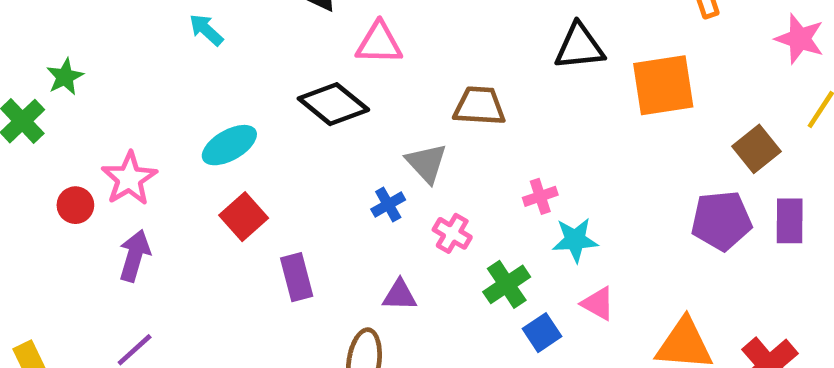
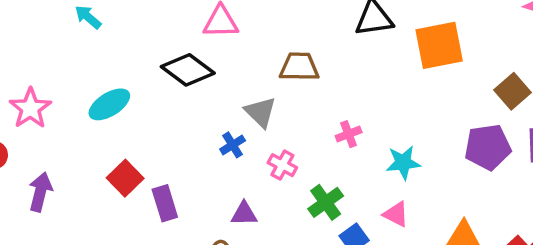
pink star: (129, 179) -> (30, 108), moved
red square: (244, 217) -> (125, 178), moved
cyan star: (575, 240) -> (403, 163), moved

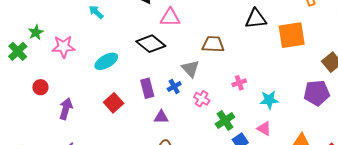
pink star: (30, 108) -> (63, 47), moved, turned 30
purple rectangle: (165, 203) -> (147, 88), moved
purple triangle: (244, 214) -> (161, 117), moved

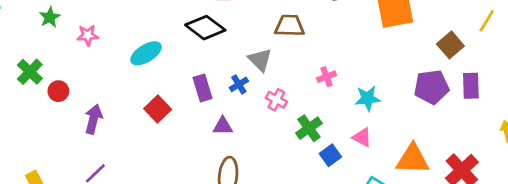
pink star: (63, 47) -> (88, 35), size x0.7
green cross: (18, 51) -> (30, 72), moved

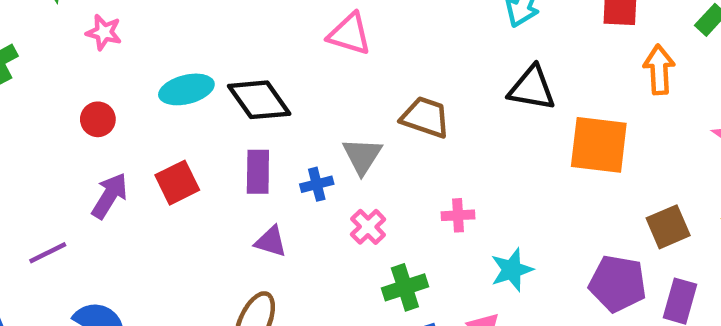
black diamond: (205, 28) -> (259, 100), moved
red circle: (58, 91) -> (98, 119), moved
cyan star: (368, 98) -> (512, 270), turned -30
purple arrow: (94, 119) -> (109, 196), moved

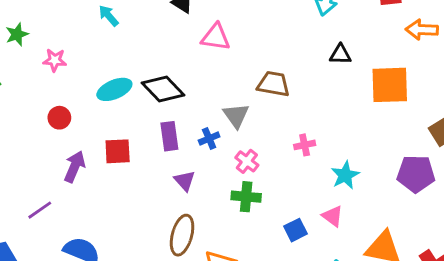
orange arrow: (659, 70) -> (422, 30), turned -76
black triangle: (532, 88) -> (340, 54), size x0.7
red square: (177, 183) -> (118, 151), turned 32
purple triangle: (271, 242) -> (185, 181), turned 40
green cross: (405, 287) -> (246, 197), moved, turned 32

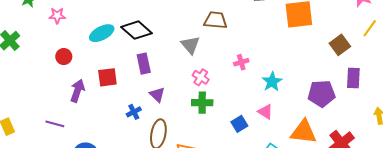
blue cross: (209, 139) -> (134, 112), moved
purple pentagon: (416, 174) -> (321, 94), moved
purple line: (40, 210) -> (55, 124), turned 54

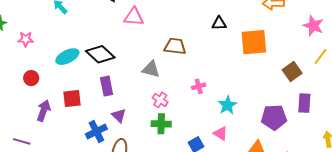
gray triangle: (190, 45) -> (151, 69), turned -36
blue cross: (134, 112) -> (96, 131), size x1.5

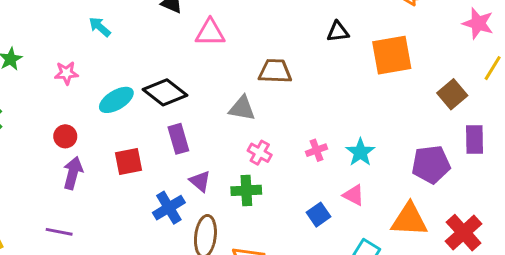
pink star: (26, 39) -> (66, 73), moved
pink cross: (199, 86) -> (316, 150), moved
purple arrow: (44, 111) -> (73, 173), moved
green cross: (161, 124) -> (246, 190), moved

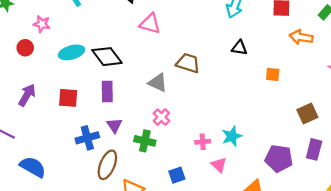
orange square: (392, 55) -> (273, 74), size x0.5
red circle: (65, 136) -> (25, 48), moved
pink cross: (316, 150) -> (203, 142), moved
blue square: (318, 215) -> (177, 175), moved

